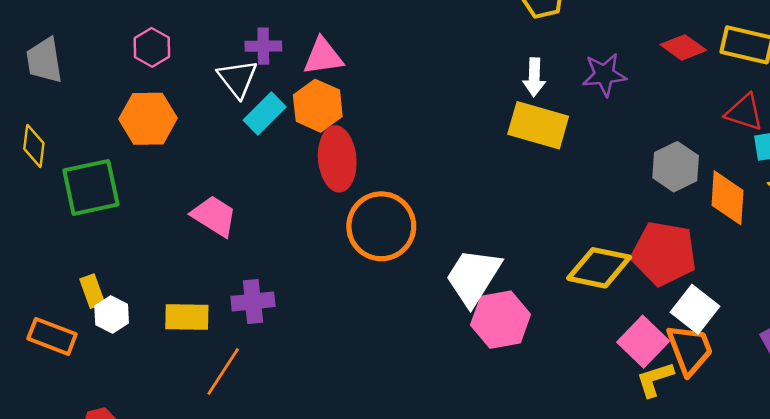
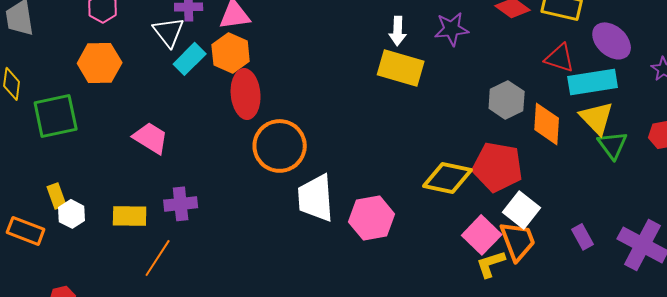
white trapezoid: (473, 277) -> (316, 198), moved, turned -36

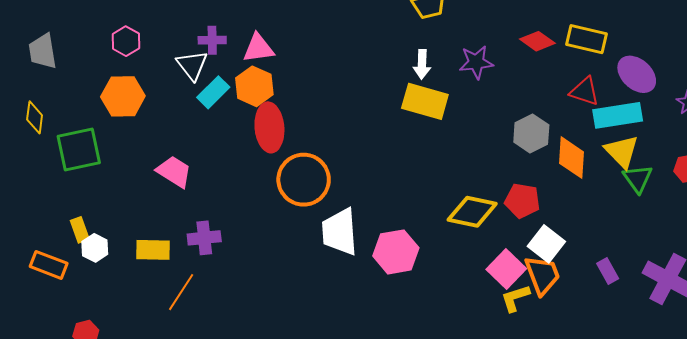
red pentagon: (498, 167) -> (522, 201), size x0.7

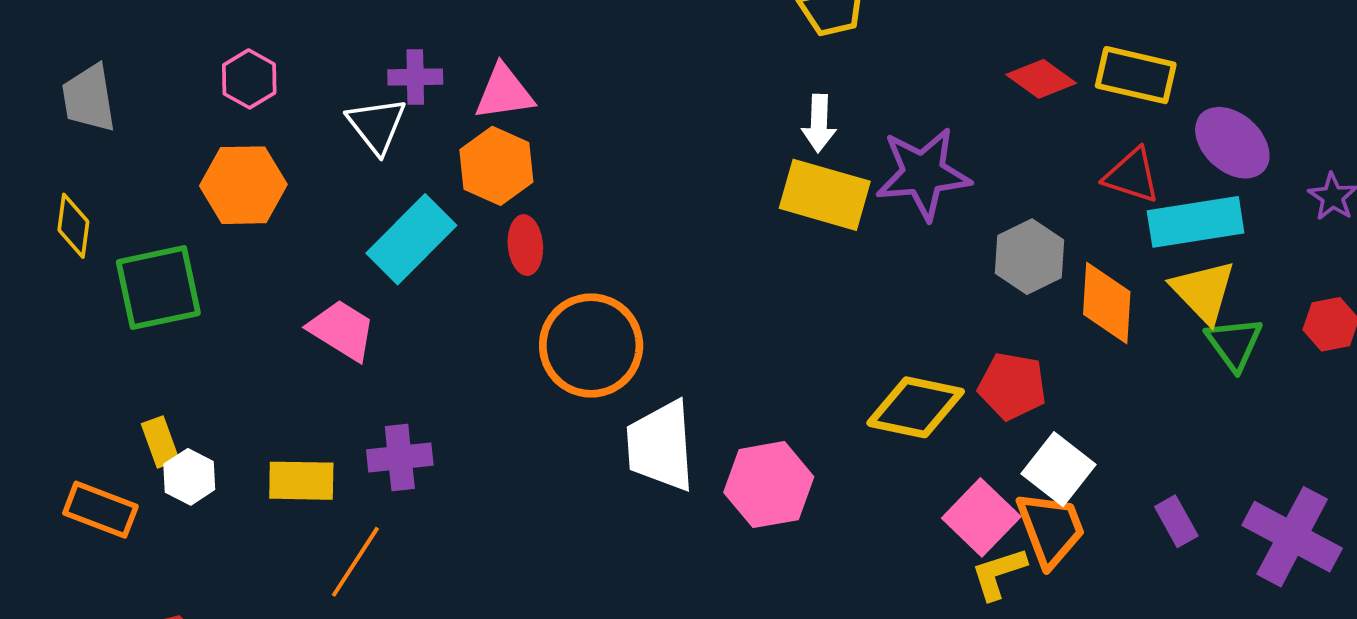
purple star: (476, 62) -> (923, 174), moved, size x1.4
cyan rectangle: (213, 92) -> (411, 239), moved, size x1.4
red ellipse: (269, 127) -> (525, 245), size x0.6

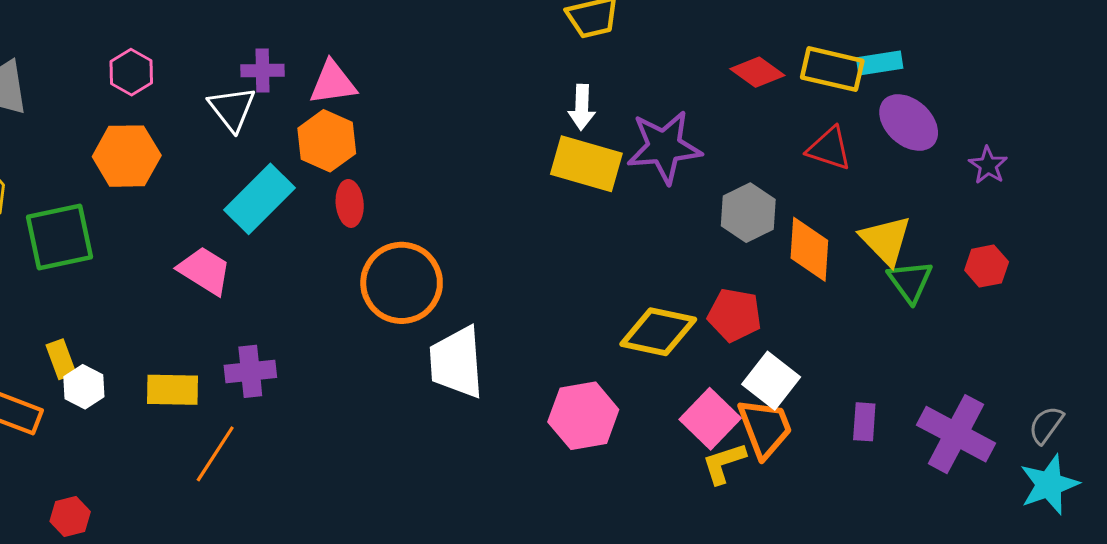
cyan rectangle: (1196, 222) -> (880, 63), moved, size x0.6
pink hexagon: (769, 485) -> (583, 416), moved
purple rectangle: (1176, 521) -> (864, 422), turned 33

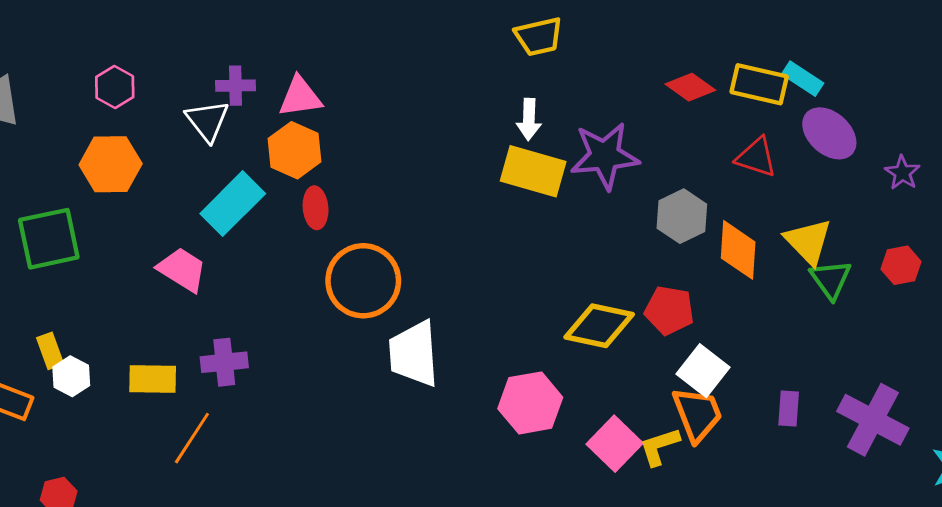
cyan rectangle: (880, 63) -> (803, 79), turned 42
pink square: (710, 419) -> (615, 444), moved

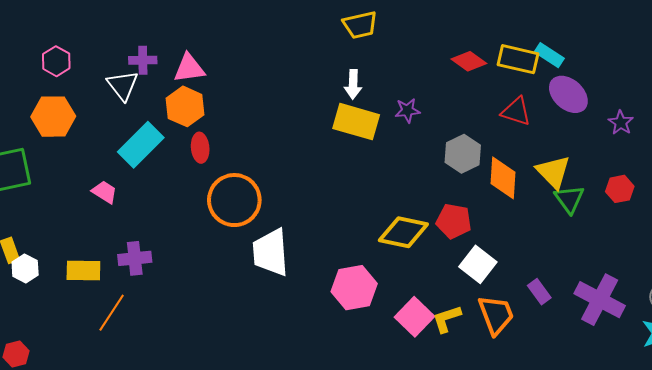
purple star: (605, 156) -> (407, 110), size x0.5
pink trapezoid: (182, 270) -> (105, 192), size x0.7
purple rectangle: (789, 409) -> (539, 292), turned -40
orange trapezoid: (697, 414) -> (496, 315), moved

